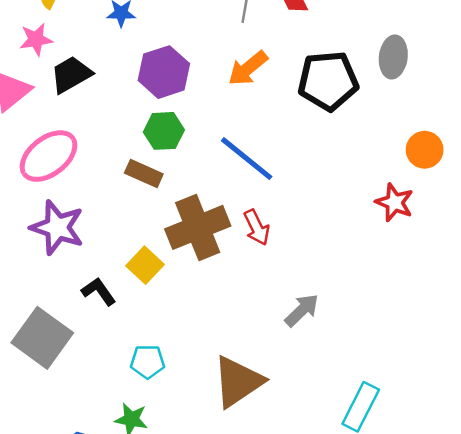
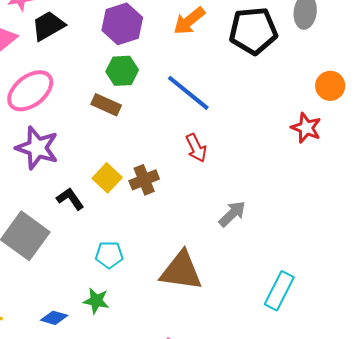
brown cross: (198, 227) -> (144, 180), moved, size x0.6
brown triangle: (238, 382) -> (181, 271), turned 42

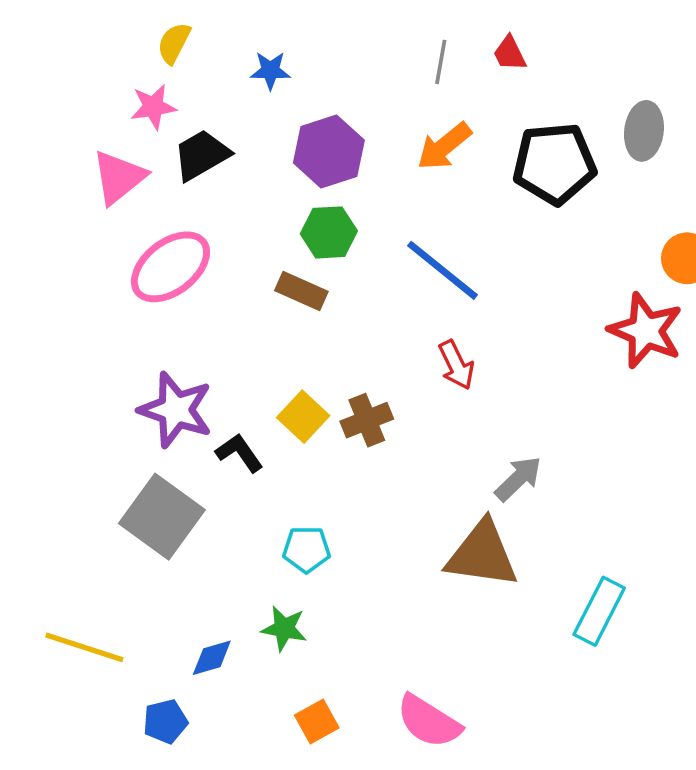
red star: (306, 128) -> (646, 331), size x1.4
purple star: (37, 148) -> (176, 410), moved
brown triangle: (181, 271) -> (482, 554), moved
blue diamond: (54, 318) -> (212, 658), turned -32

